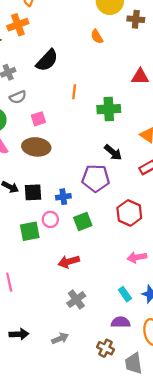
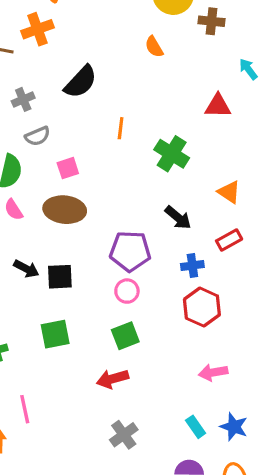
green cross: (109, 109) -> (172, 154), turned 35
purple pentagon: (96, 178) -> (130, 251), moved
blue cross: (63, 197) -> (192, 266), moved
pink circle: (50, 219) -> (127, 291), moved
green square: (83, 222) -> (125, 336), moved

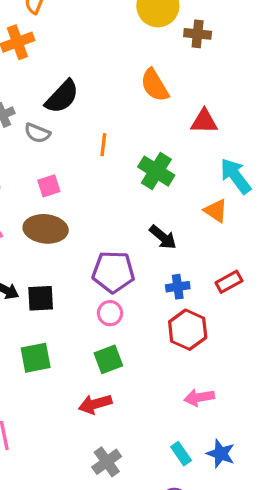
orange semicircle: (154, 47) -> (155, 85), moved, size x1.5
cyan arrow: (248, 69) -> (236, 176), moved, size x1.6
gray semicircle: (38, 136) -> (37, 133), moved, turned 45
red rectangle: (229, 240) -> (229, 282), moved

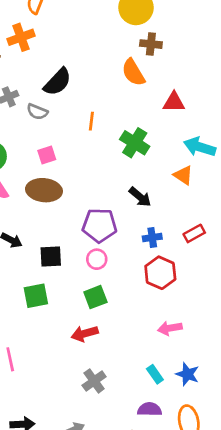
brown cross: (198, 34) -> (151, 44), moved
cyan arrow: (236, 176) -> (200, 147), turned -36
black square: (41, 298) -> (51, 256), moved

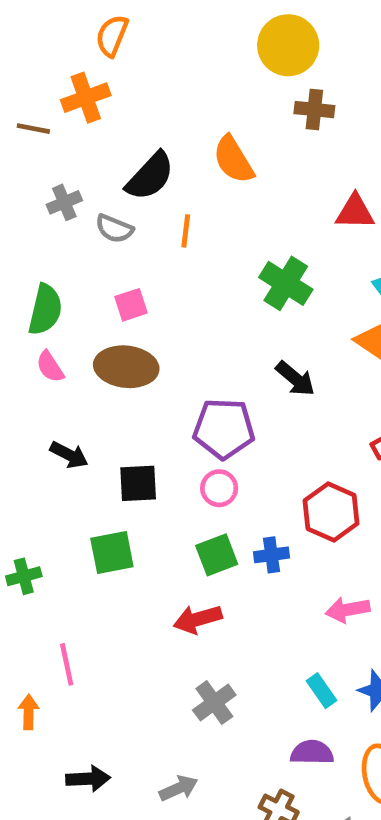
orange semicircle: (133, 72) -> (233, 160), moved
orange line: (91, 121) -> (186, 231), moved
blue cross: (152, 238) -> (271, 555), moved

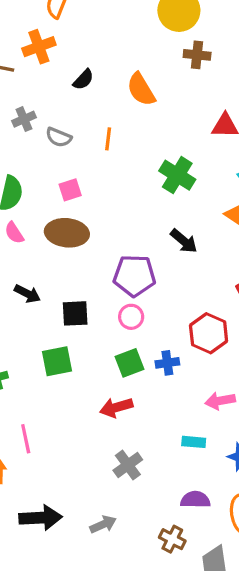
black semicircle: (150, 176) -> (83, 80), moved, size x0.6
cyan rectangle: (322, 691) -> (194, 442), moved, turned -50
black arrow: (88, 779) -> (41, 518), size x1.4

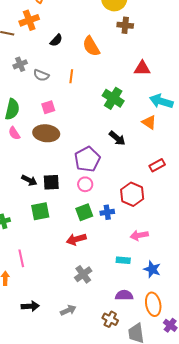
purple pentagon: (134, 276) -> (87, 159), turned -30
black arrow: (27, 294) -> (29, 180), moved
black arrow: (41, 518) -> (30, 306), size x0.7

